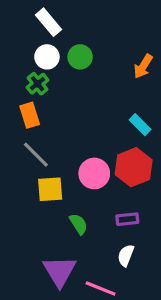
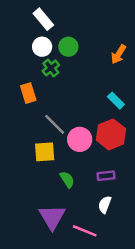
green cross: (38, 84) -> (51, 68), moved
gray line: (36, 155) -> (55, 124), moved

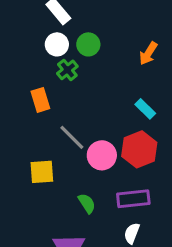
yellow square: (45, 152) -> (42, 172), moved
purple rectangle: (106, 176) -> (133, 199), size x1.5

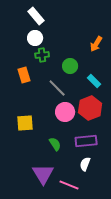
green circle: (88, 44) -> (70, 66), moved
green cross: (67, 70) -> (42, 55), turned 32
gray line: (72, 137) -> (57, 88), moved

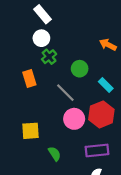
orange arrow: (96, 44) -> (108, 45), turned 84
green cross: (42, 55) -> (49, 57), turned -32
green semicircle: (55, 144) -> (55, 154), moved

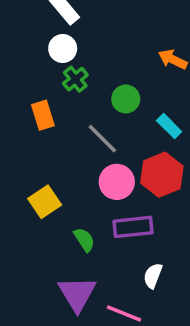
yellow square: (31, 131) -> (45, 202), turned -30
purple rectangle: (97, 150) -> (133, 227), moved

